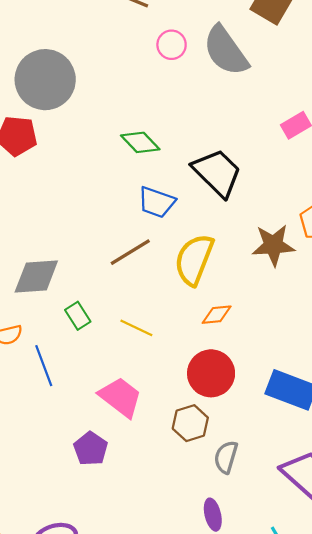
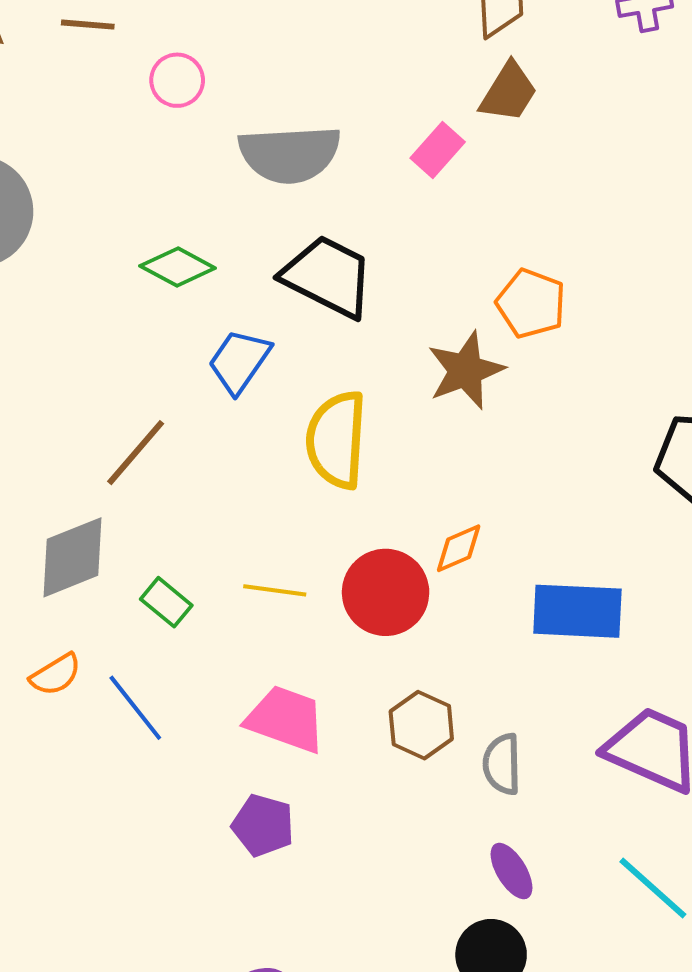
gray semicircle: (226, 51) -> (290, 154), moved, turned -40
blue trapezoid: (157, 202) -> (239, 361), turned 123
brown line: (130, 252) -> (136, 453), moved
orange diamond: (217, 315) -> (459, 548), moved
red circle: (211, 373) -> (386, 592), moved

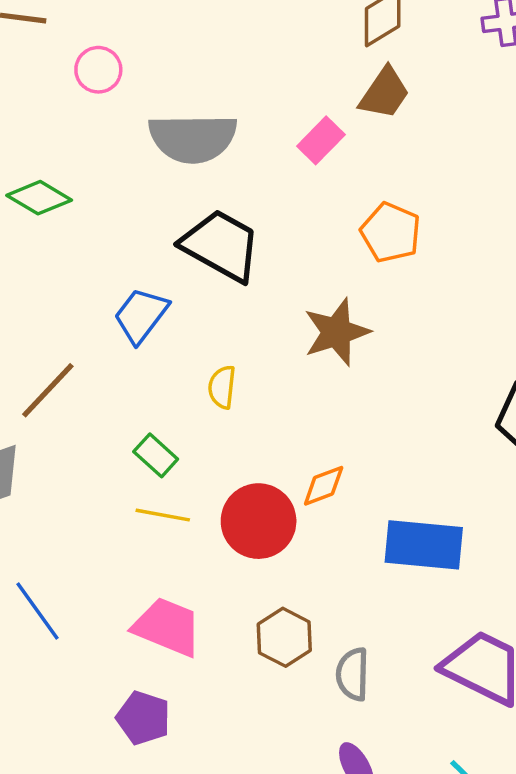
green diamond: (178, 267) -> (39, 198), moved
orange pentagon: (531, 303) -> (391, 232), moved
yellow semicircle: (336, 440) -> (222, 387), size x0.5
green rectangle: (166, 602) -> (156, 455), moved

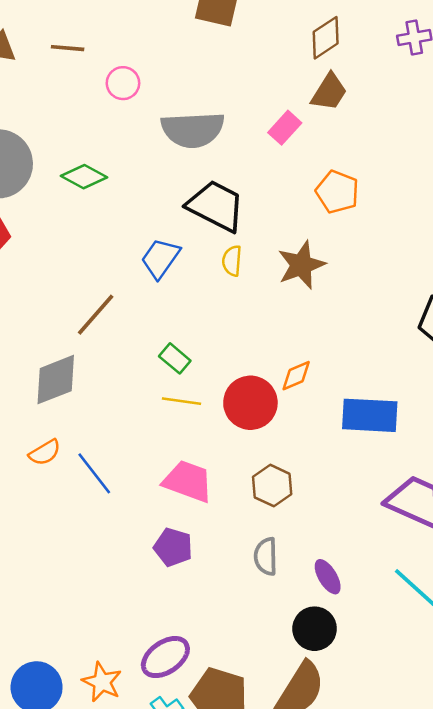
yellow semicircle: (222, 387) -> (232, 261), moved
gray semicircle: (353, 674) -> (266, 556), moved

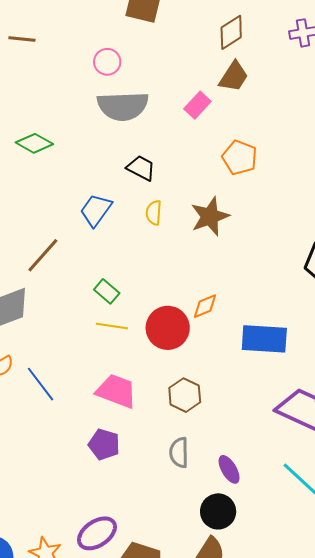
pink circle: (123, 83) -> (107, 62), moved
black trapezoid: (216, 206) -> (141, 168), size x0.6

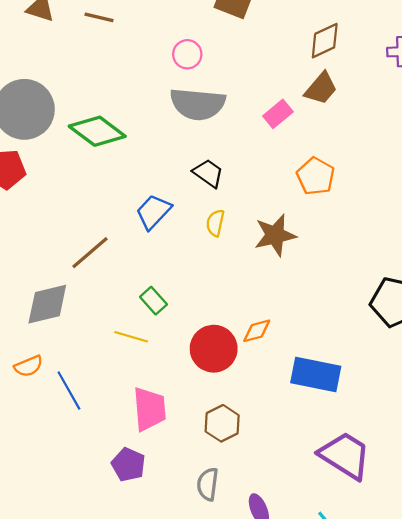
green diamond: (34, 143) -> (97, 131), size x1.4
yellow line: (112, 326) -> (131, 337), moved
pink trapezoid: (116, 391) -> (149, 409), turned 57

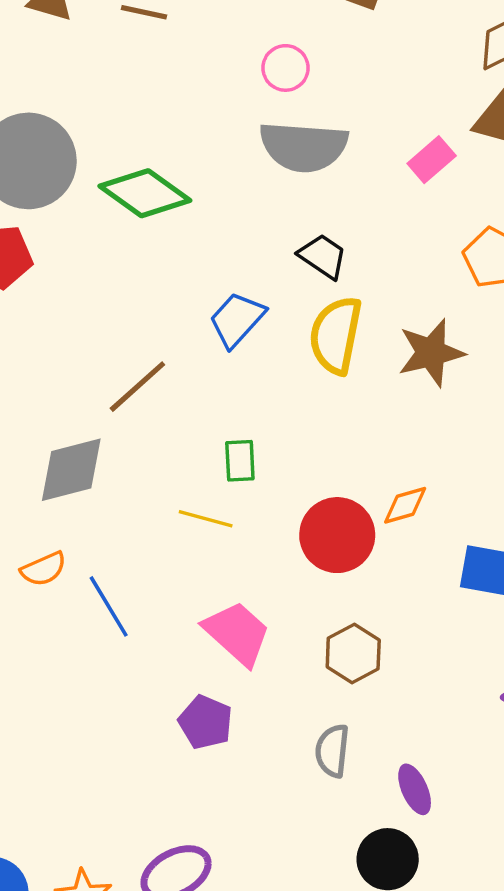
yellow semicircle: (215, 223) -> (336, 335), size x1.8
green rectangle: (153, 301) -> (240, 461), turned 40
pink trapezoid: (149, 409) -> (237, 633), turned -42

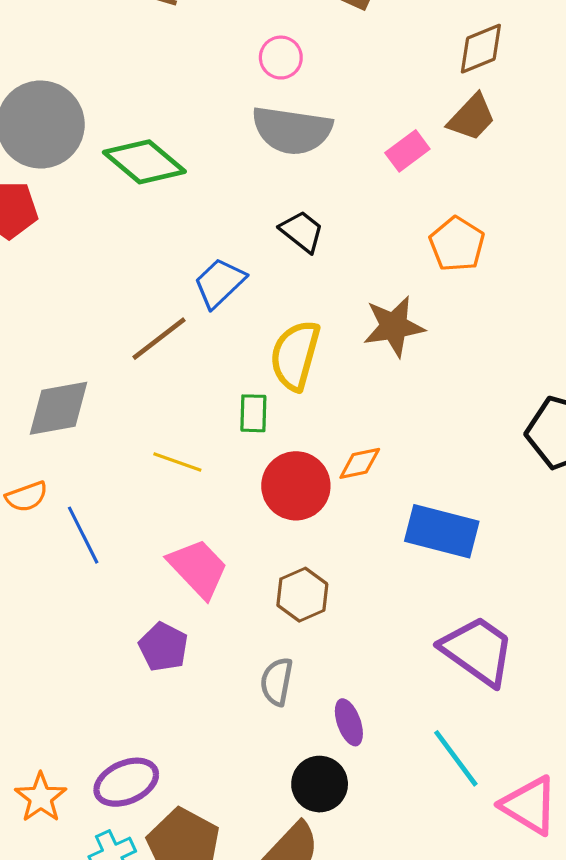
yellow semicircle: (336, 335) -> (295, 355), moved
brown line: (137, 387) -> (159, 339), moved
green rectangle: (240, 461) -> (253, 413), moved

